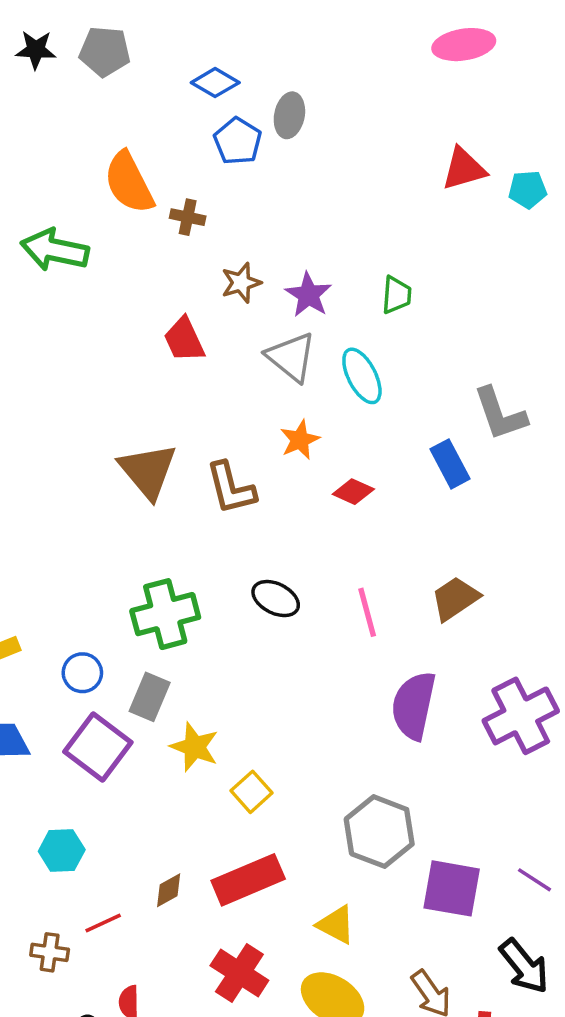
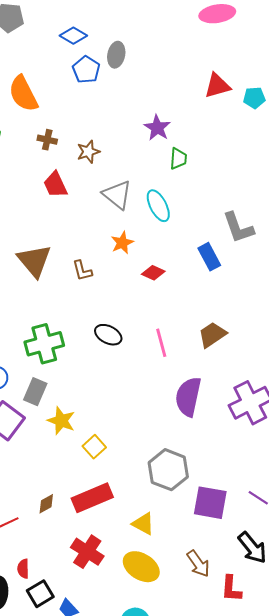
brown cross: (188, 217) -> (47, 140), moved
purple star: (308, 295) -> (157, 128), moved
brown L-shape: (231, 488) -> (82, 271), size x0.7

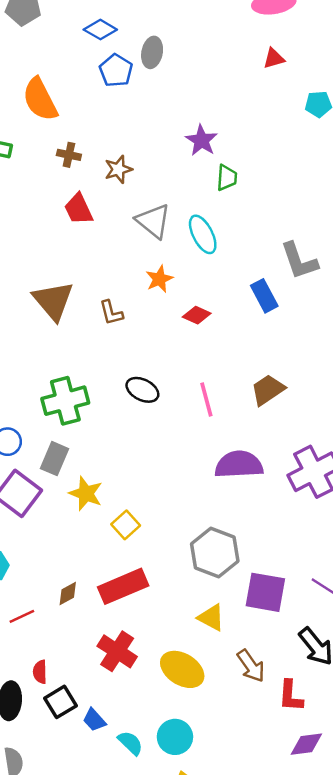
red triangle: (217, 86) -> (274, 58), moved, size x0.7
purple semicircle: (188, 397) -> (239, 465), turned 75
yellow triangle: (143, 524) -> (211, 618), moved

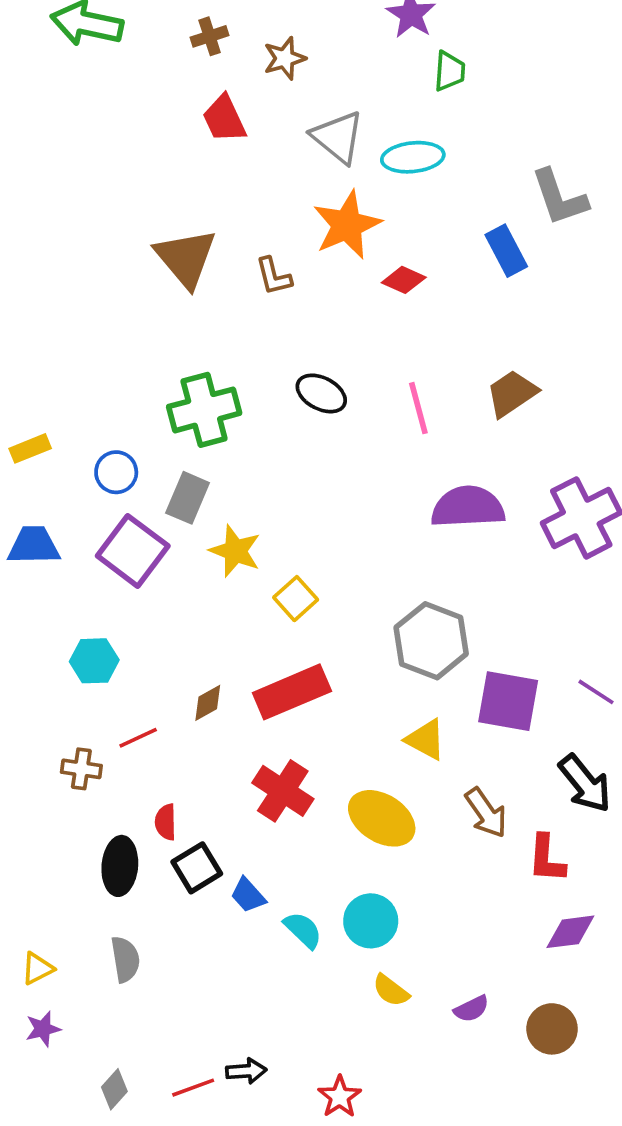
brown cross: (69, 155) -> (210, 36), turned -30
cyan ellipse: (203, 234) -> (413, 157), turned -69
orange star: (159, 279) -> (347, 225), size x1.6

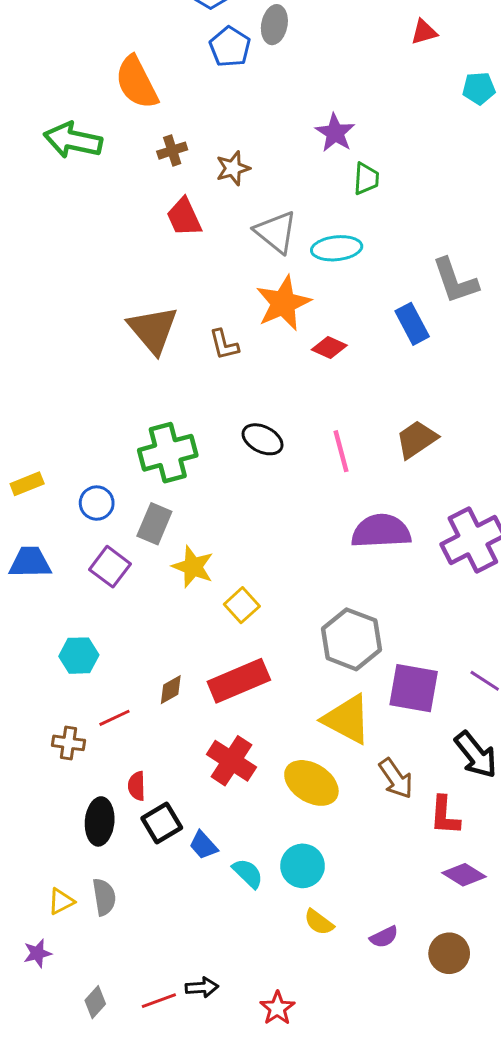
purple square: (133, 551) -> (110, 567), size x0.7
yellow triangle: (426, 740) -> (347, 719), size x1.5
purple diamond: (570, 932) -> (464, 875), turned 39
yellow triangle: (37, 968) -> (61, 901), moved

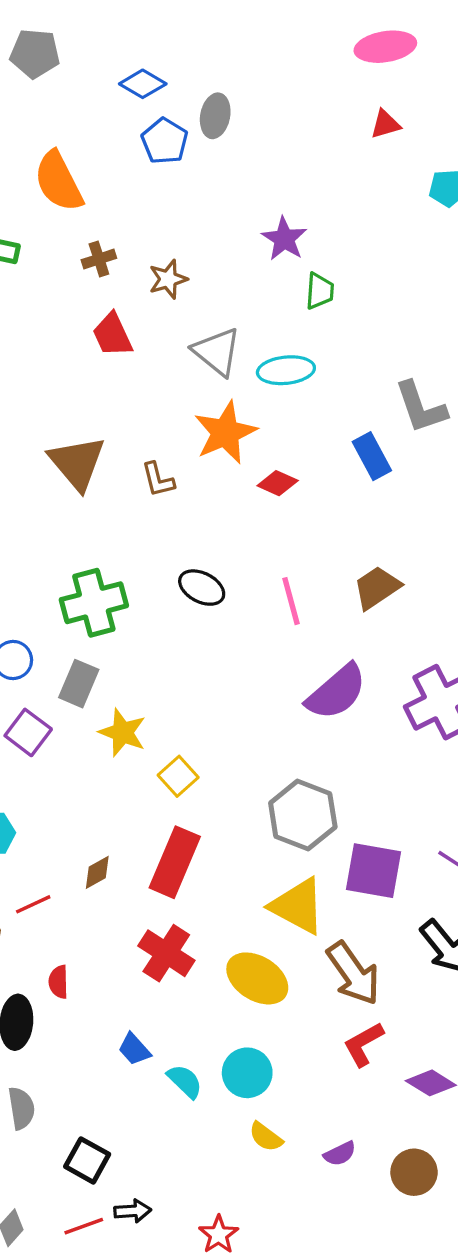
purple semicircle: (381, 531) -> (336, 692), turned 142
red rectangle: (239, 681) -> (175, 862), turned -44
brown arrow: (396, 778) -> (353, 973), size x1.4
red L-shape: (445, 816) -> (363, 1044), moved, turned 57
black square: (162, 823) -> (87, 1160), moved, turned -30

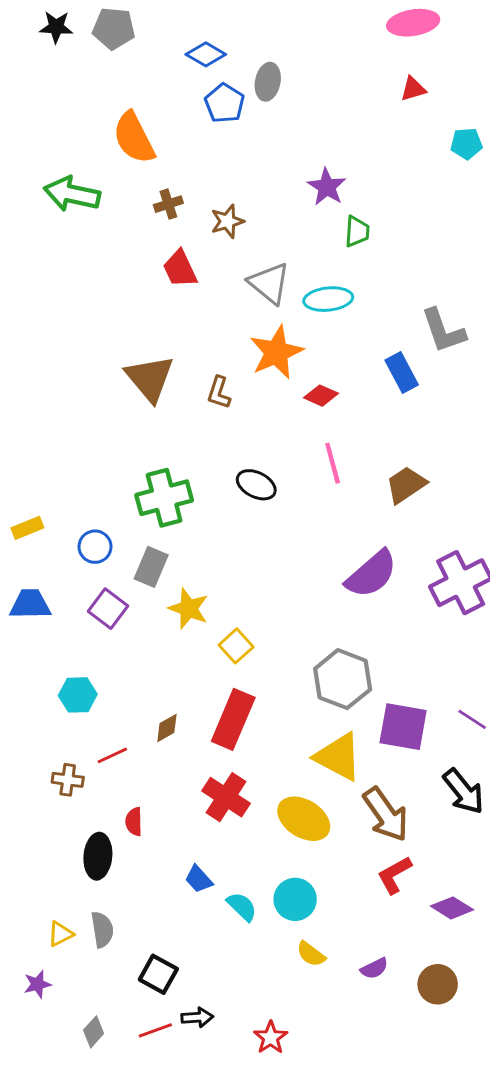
brown L-shape: (158, 480) -> (219, 393), turned 32
pink line: (291, 601) -> (333, 463), moved

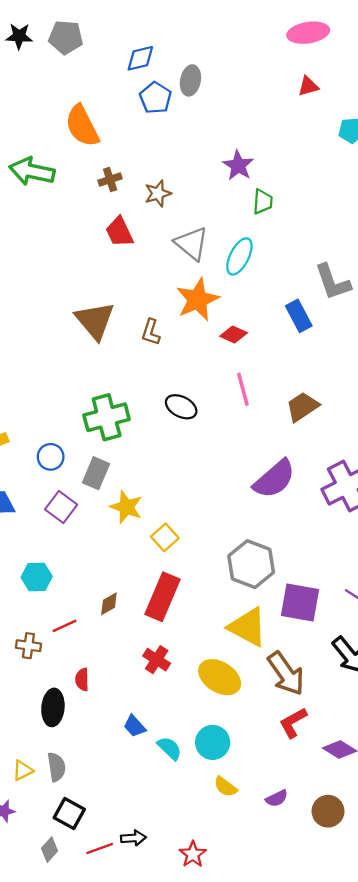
blue diamond: (206, 54) -> (140, 58), turned -44
cyan ellipse: (328, 299) -> (239, 256), turned -57
red cross: (226, 797) -> (157, 660), size x0.7
black square: (158, 974) -> (69, 814), moved

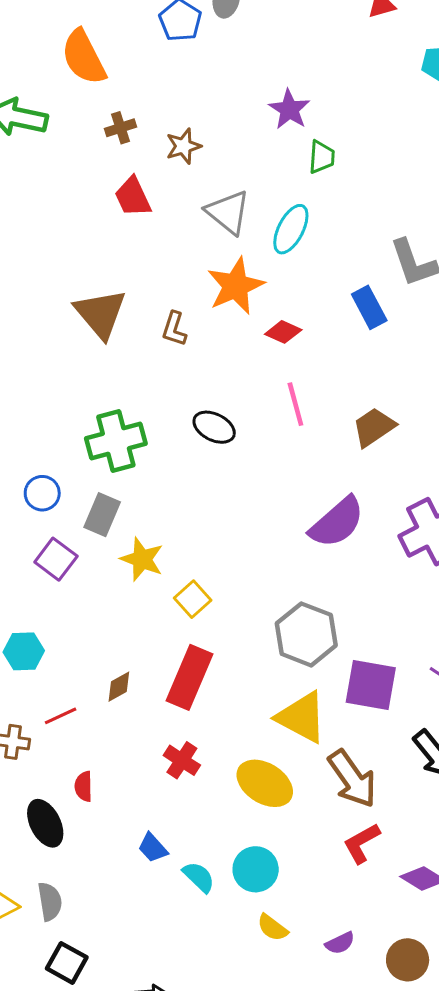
black ellipse: (53, 707) -> (45, 823), turned -32

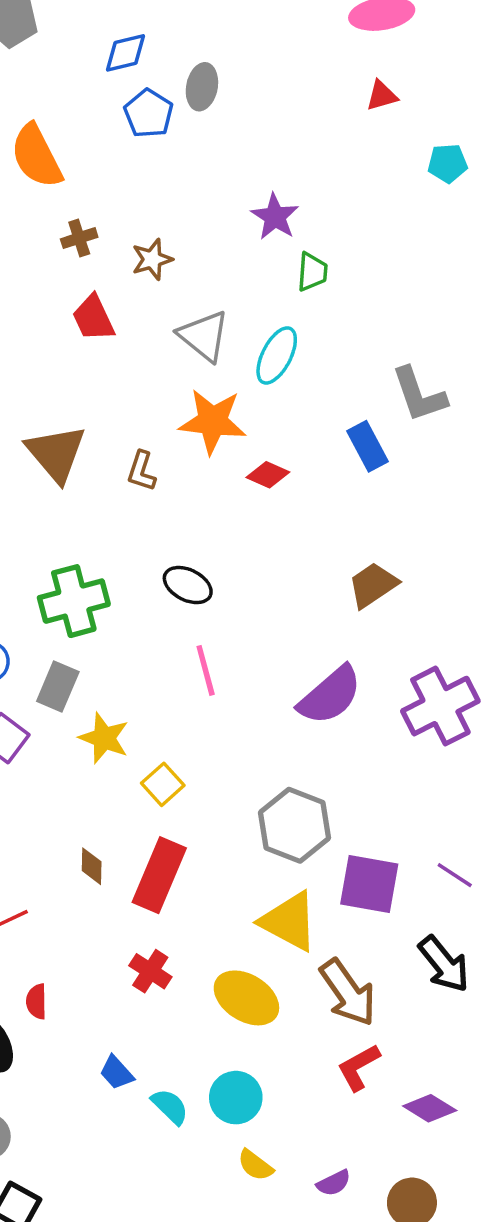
orange star: (236, 286) -> (213, 421), turned 30
pink line: (295, 404) -> (206, 670), moved
brown diamond: (119, 687) -> (92, 866), moved, turned -60

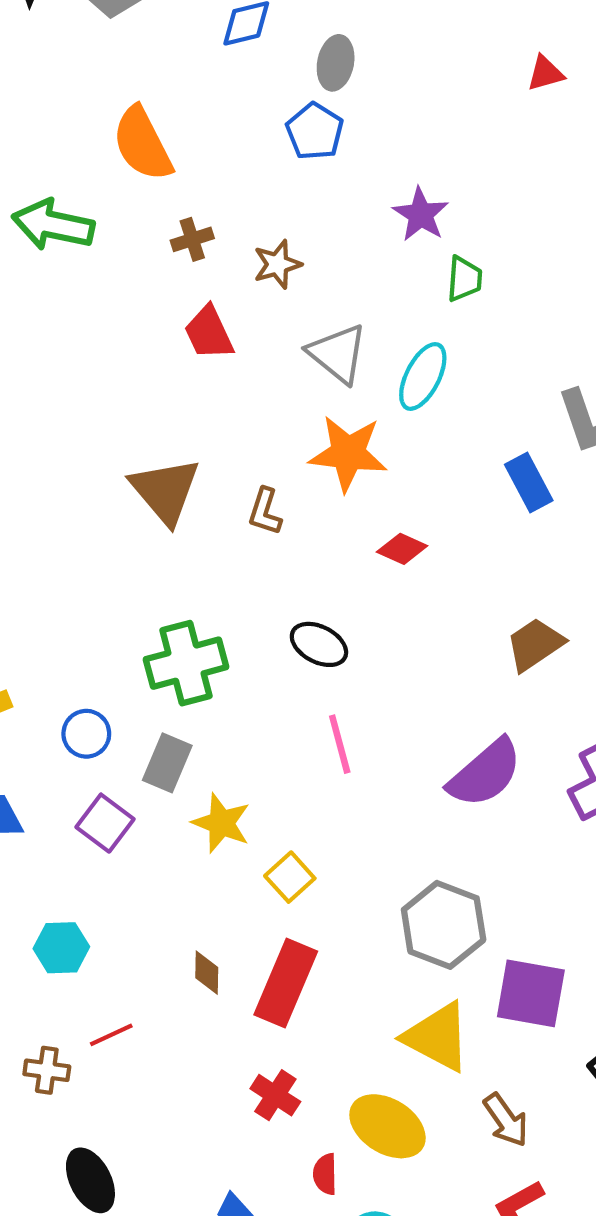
blue pentagon: (149, 113) -> (315, 131), moved
red diamond: (268, 475) -> (402, 549), moved
brown arrow: (348, 993) -> (506, 1120), size x0.7
red semicircle: (36, 1001) -> (325, 1174), moved

